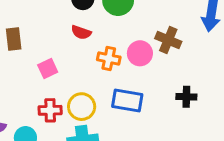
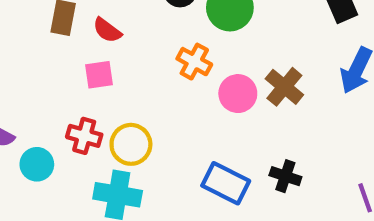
red semicircle: (81, 32) -> (107, 30), moved
orange cross: (109, 58) -> (194, 62), moved
blue rectangle: (127, 101) -> (226, 183), moved

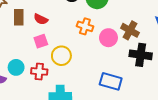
yellow circle: (131, 144) -> (61, 56), moved
cyan circle: (37, 164) -> (16, 67), moved
black cross: (285, 176) -> (141, 55), moved, size x1.5

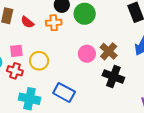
orange cross: (85, 26) -> (54, 23), moved, turned -35
pink square: (41, 41) -> (16, 51), moved
blue rectangle: (111, 81) -> (64, 92), moved

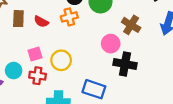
brown cross: (109, 51) -> (131, 25), moved
black cross: (113, 77) -> (125, 64), moved

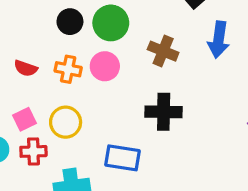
orange cross: (69, 17) -> (68, 69), moved, turned 35
pink circle: (111, 44) -> (105, 66), moved

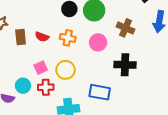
pink circle: (105, 66) -> (98, 42), moved

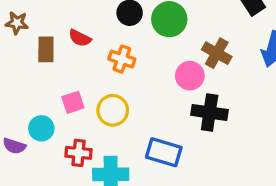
red semicircle: (42, 37) -> (80, 38), moved
pink circle: (98, 42) -> (190, 76), moved
red cross: (46, 87) -> (79, 153), moved

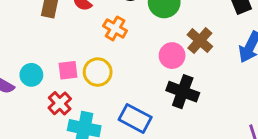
pink square: (73, 102) -> (68, 70), moved
red cross: (79, 153) -> (60, 103), turned 30

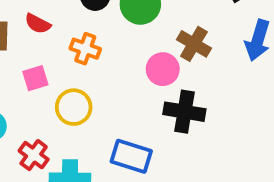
pink square: (68, 70) -> (35, 78), moved

